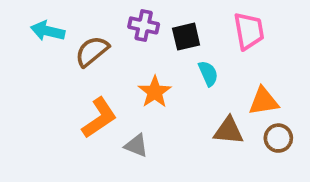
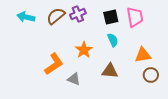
purple cross: (144, 25) -> (78, 14), turned -35
black square: (186, 37) -> (111, 17), moved
brown semicircle: (92, 51) -> (56, 16), moved
brown triangle: (229, 131) -> (110, 71), moved

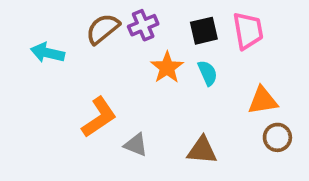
cyan arrow: (26, 17) -> (48, 53), moved
orange star: (84, 50) -> (167, 68), moved
brown triangle: (110, 71) -> (202, 150), moved

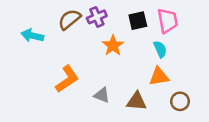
cyan semicircle: (208, 73) -> (160, 49), moved
orange triangle: (263, 101) -> (159, 77), moved
brown circle: (277, 137) -> (180, 101), moved
gray triangle: (136, 145) -> (102, 95), moved

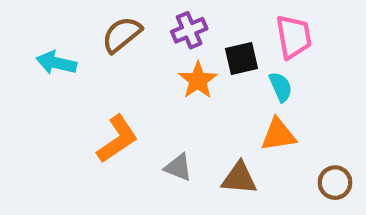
purple cross: (97, 17) -> (189, 30), moved
black square: (138, 21) -> (241, 59), moved
brown circle: (180, 101) -> (335, 183), moved

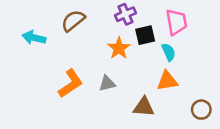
purple cross: (189, 30) -> (125, 14), moved
gray triangle: (178, 167) -> (107, 83), moved, turned -36

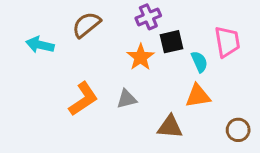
pink trapezoid: (176, 22) -> (227, 42), moved

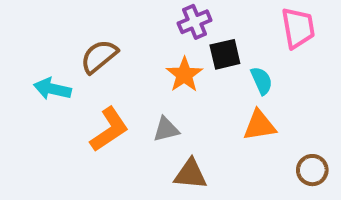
brown semicircle: (86, 25) -> (99, 56), moved
pink trapezoid: (227, 42) -> (298, 28), moved
cyan arrow: (40, 45) -> (52, 89), moved
brown triangle: (170, 127) -> (190, 174), moved

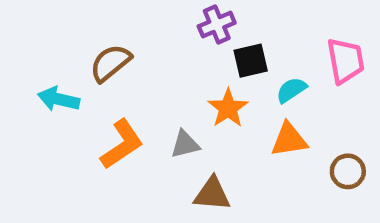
pink trapezoid: (298, 28) -> (346, 61), moved
orange star: (184, 75) -> (228, 108), moved
cyan semicircle: (262, 81) -> (291, 90), turned -100
brown circle: (312, 170) -> (348, 171), moved

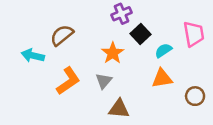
black square: (251, 61) -> (141, 34), turned -30
orange star: (228, 108) -> (113, 53), moved
gray triangle: (185, 144) -> (104, 81), turned -36

